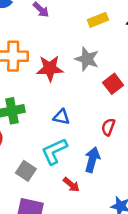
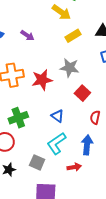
red square: (113, 84) -> (82, 93), moved
blue triangle: (61, 117) -> (57, 116), turned 32
red arrow: (71, 185) -> (74, 167), turned -40

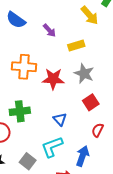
yellow rectangle: (73, 36) -> (76, 46), moved

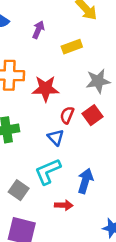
purple arrow: (49, 30) -> (38, 30), turned -112
gray star: (84, 73) -> (98, 81), moved, turned -30
red semicircle: (98, 130) -> (67, 115), moved

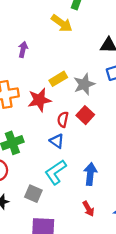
yellow rectangle: (72, 47) -> (58, 79), moved
red arrow: (64, 205) -> (88, 209), moved, turned 70

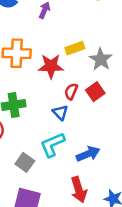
gray star: (84, 84) -> (101, 59), turned -30
blue arrow: (90, 174) -> (88, 154), turned 50
red arrow: (88, 209) -> (79, 190), size x1.5

